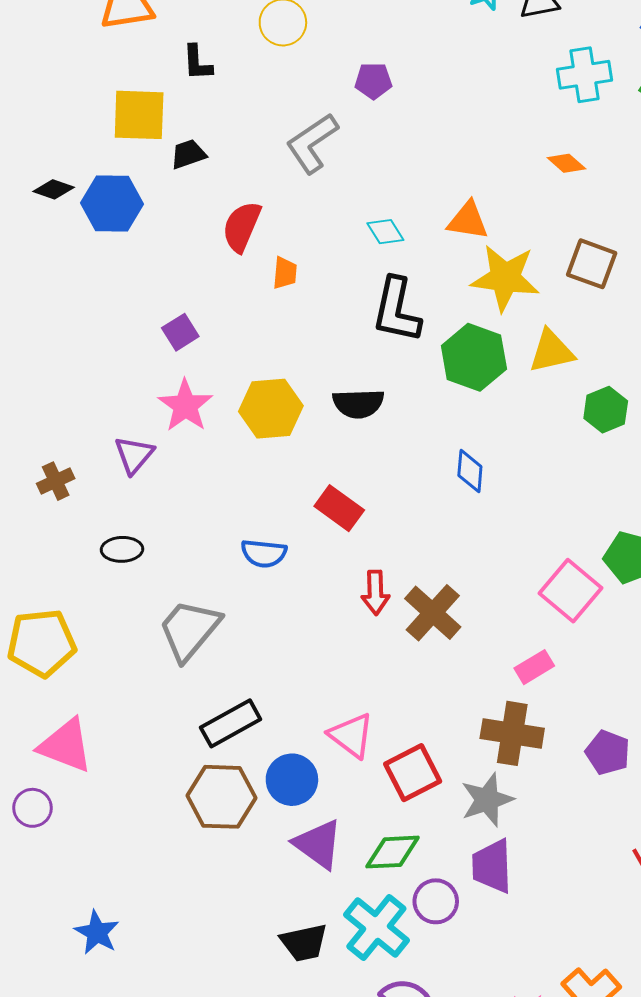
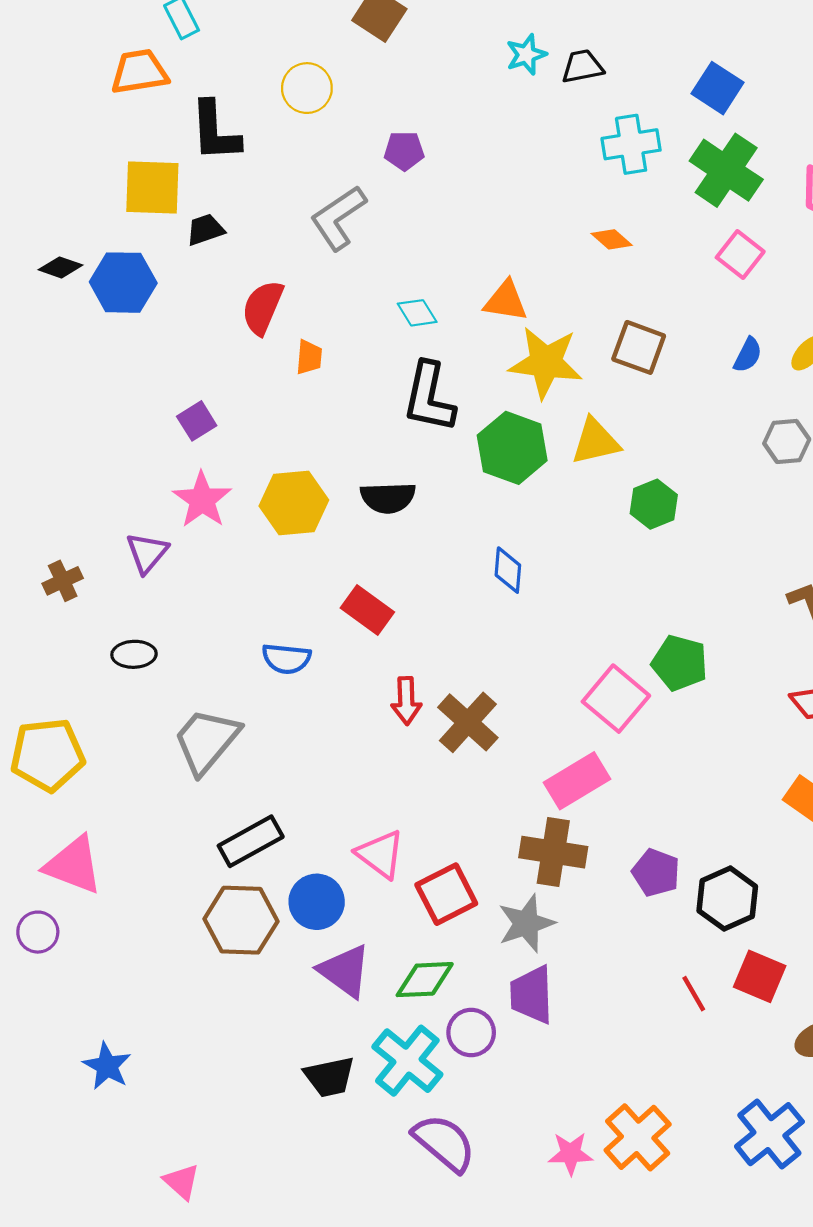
black L-shape: (197, 63) -> (215, 131), size x1.6
pink rectangle: (534, 667) -> (577, 781), size x1.5

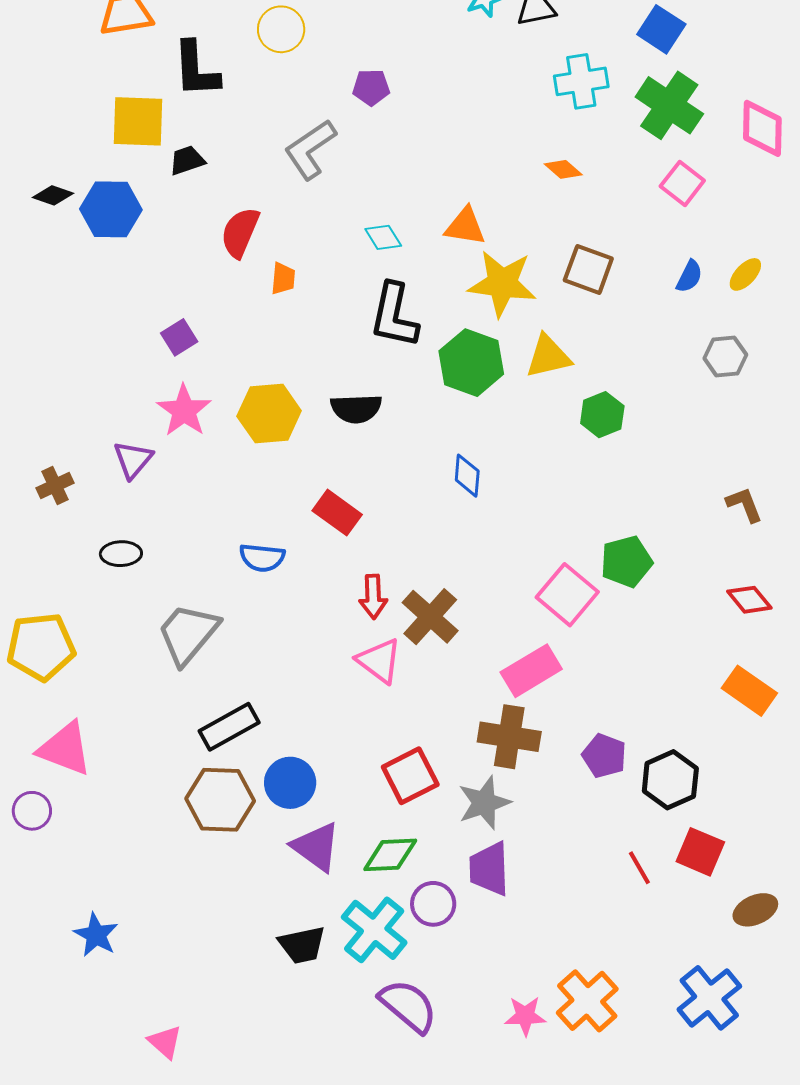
green pentagon: (680, 663) -> (626, 562), turned -30
pink triangle: (380, 854) -> (379, 661), moved

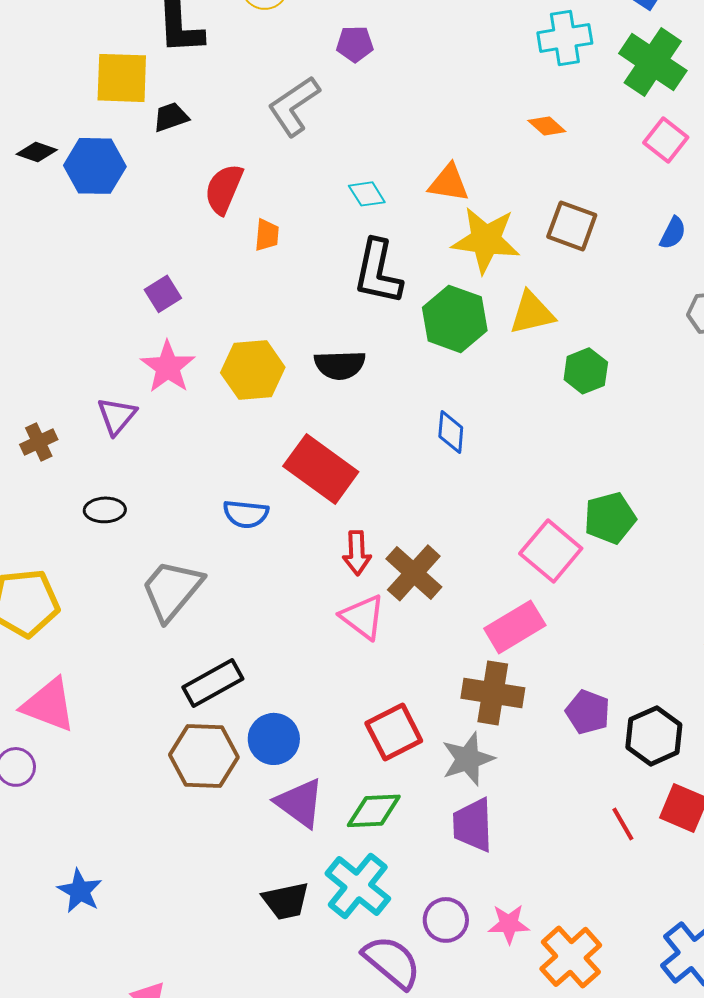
red rectangle: (337, 513) -> (321, 469), size x1.5
purple circle: (433, 904) -> (446, 920), moved
pink star: (525, 1016) -> (509, 924), moved

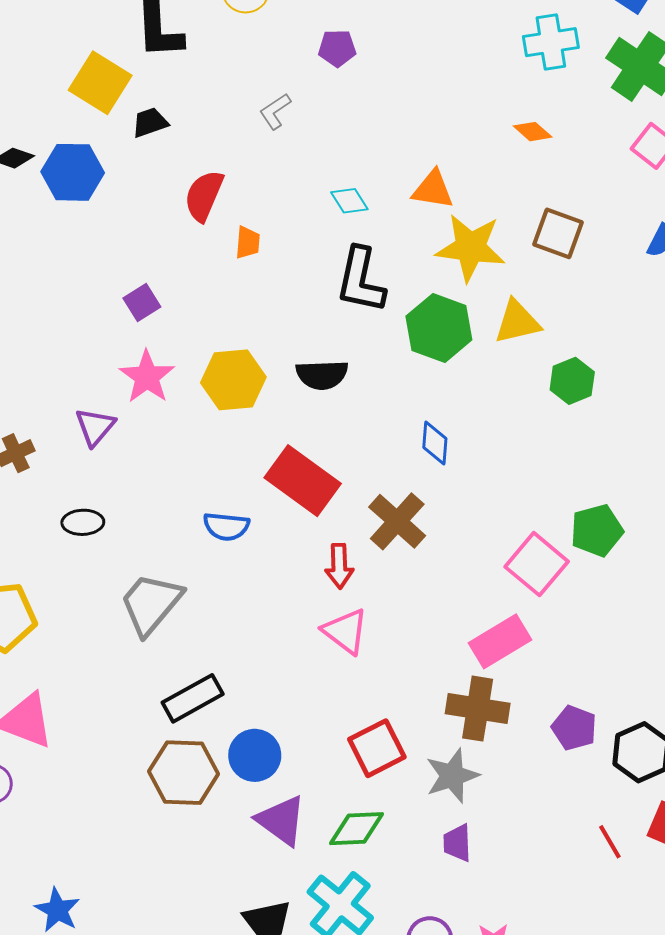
yellow square: (122, 78) -> (100, 83), turned 30
gray L-shape: (294, 106) -> (275, 111), size x0.6
brown cross: (414, 573) -> (397, 521), moved
purple trapezoid: (473, 825) -> (457, 843), size x0.7

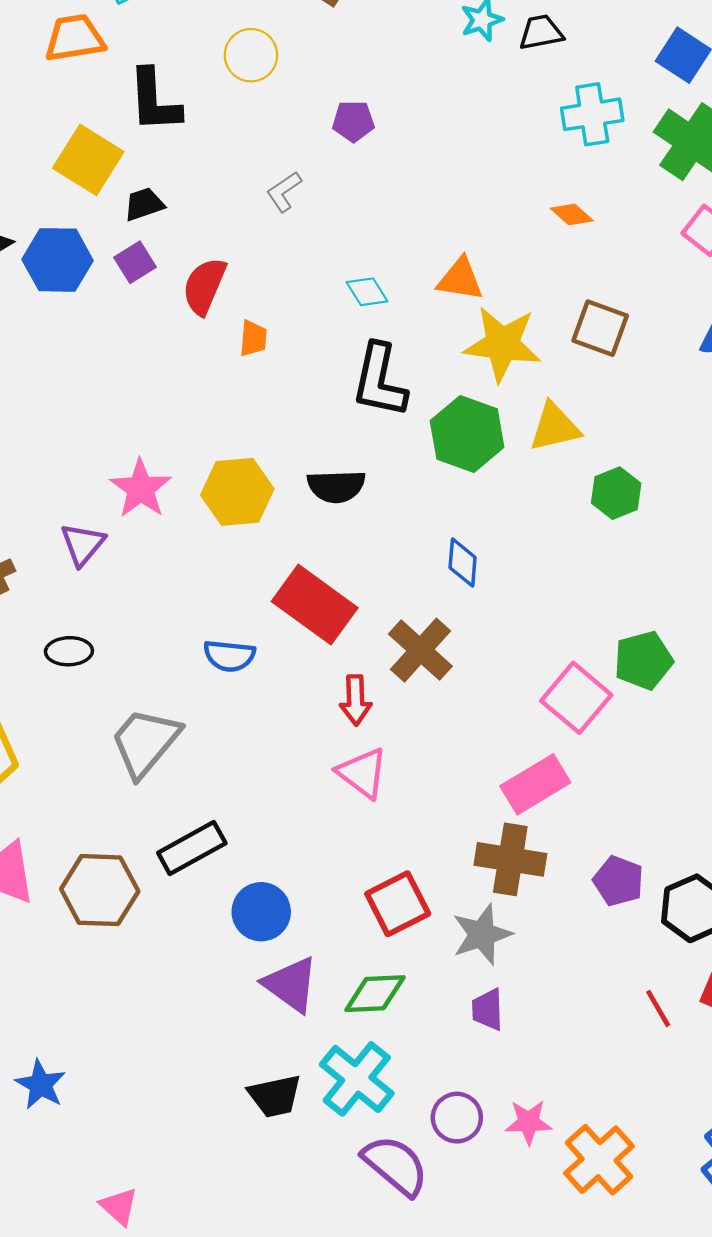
purple square: (142, 303) -> (135, 262), moved
brown hexagon: (184, 773) -> (100, 890), moved

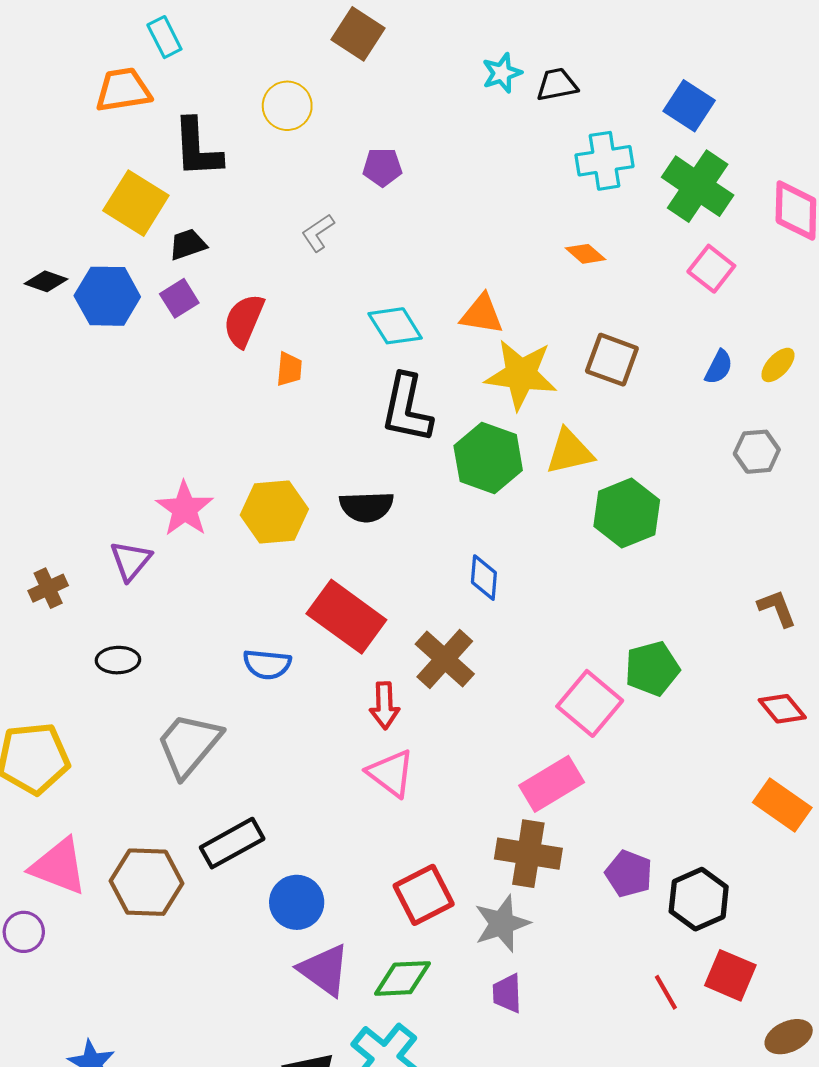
cyan diamond: (367, 292) -> (395, 326), size x1.4
green hexagon: (616, 493) -> (627, 513), size x1.4

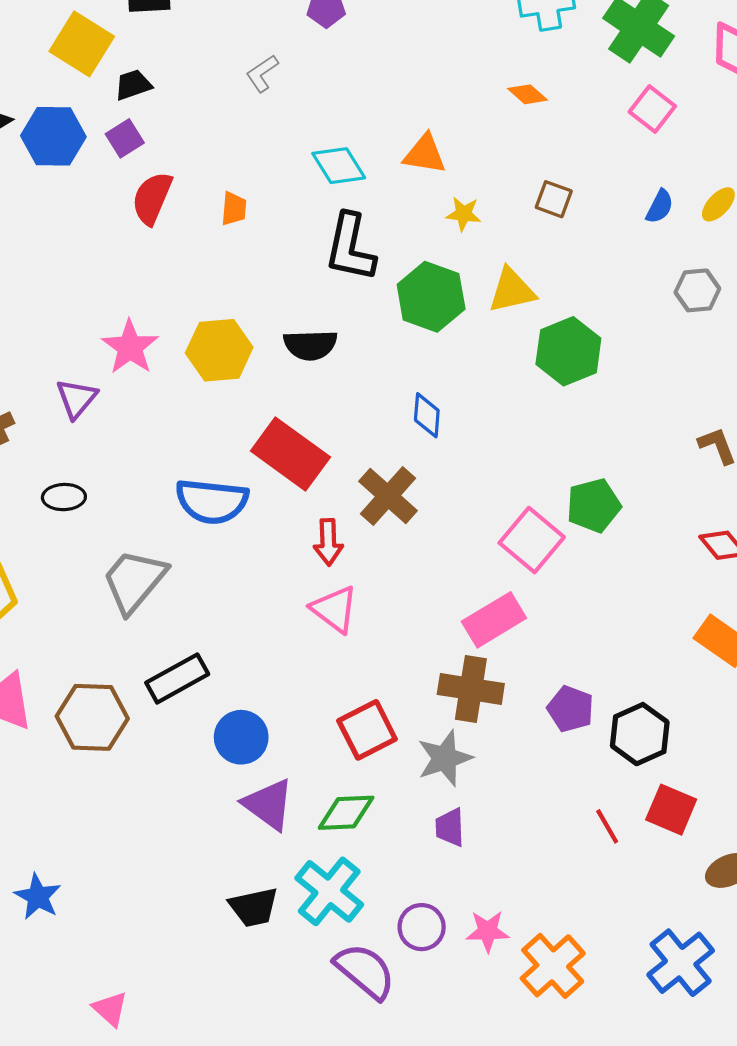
red semicircle: (244, 321) -> (152, 198), moved
brown square: (612, 360) -> (554, 199), size x0.7
yellow star: (521, 374) -> (464, 214), size x0.5
blue semicircle: (267, 664) -> (212, 501), size x1.5

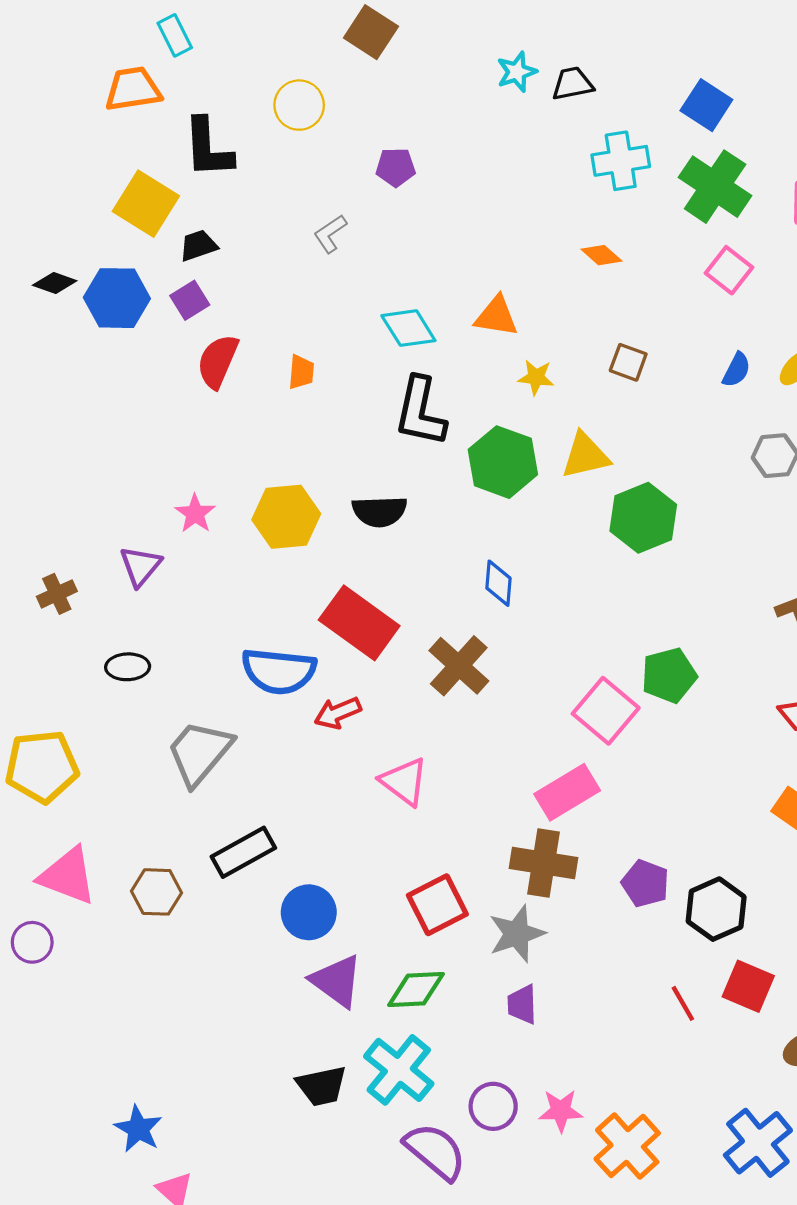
pink star: (130, 347) -> (195, 514), size x0.7
red arrow: (328, 542) -> (338, 713), moved, turned 69
brown hexagon: (92, 717) -> (157, 892), size x0.7
blue star: (38, 897) -> (138, 1129), moved

